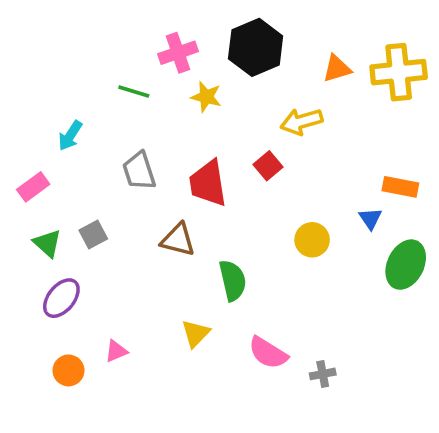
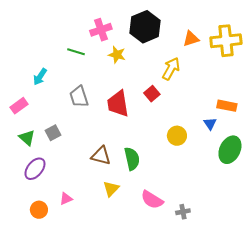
yellow arrow: (302, 122) -> (171, 69), turned 135
brown triangle: (178, 240) -> (101, 156), moved

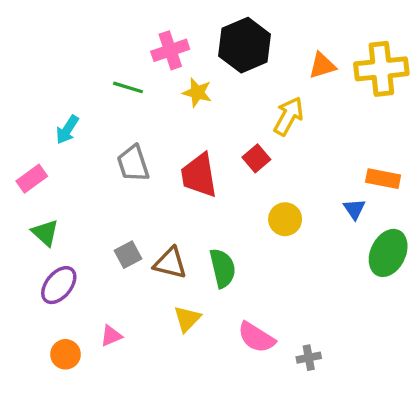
gray square: (53, 133) -> (128, 255), moved
yellow circle: (177, 136) -> (285, 219), moved

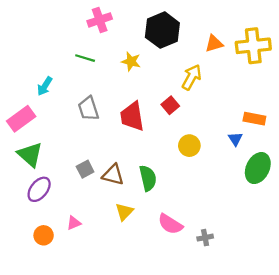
pink cross: (170, 50) -> (100, 20), moved
pink rectangle: (32, 179) -> (21, 119), size x1.4
green triangle: (45, 233) -> (30, 155), size x1.4

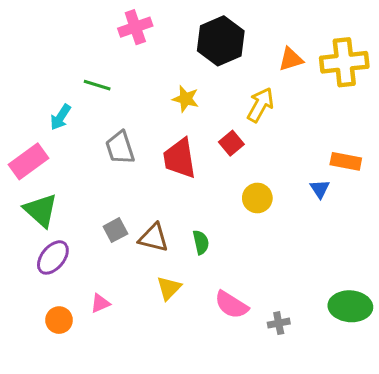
green line: (85, 58) -> (97, 85), moved
yellow star: (131, 61) -> (186, 99), moved
green ellipse: (258, 168) -> (350, 306), moved, turned 68
green semicircle: (148, 178) -> (201, 242), size x0.7

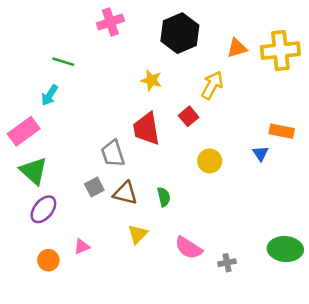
green line: (97, 85) -> (63, 62), moved
gray trapezoid: (120, 148) -> (113, 154), moved

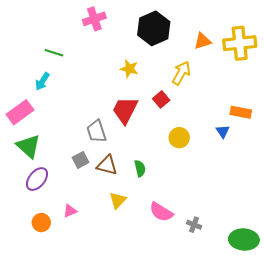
red trapezoid: (146, 129) -> (125, 110), turned 36
green ellipse: (285, 249) -> (244, 240), moved
gray cross: (227, 263) -> (194, 225), turned 32

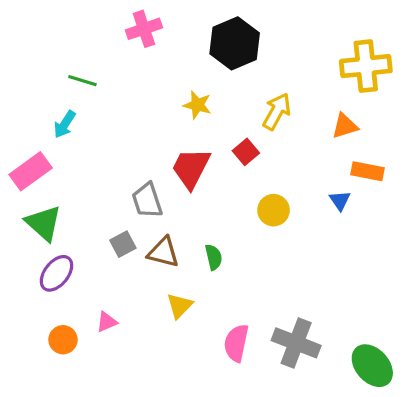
orange triangle: (203, 41) -> (345, 126), moved
pink semicircle: (161, 212) -> (236, 343), moved, turned 70
gray cross: (194, 225) -> (296, 343), size x2.0
green ellipse: (244, 240) -> (372, 366), turned 44

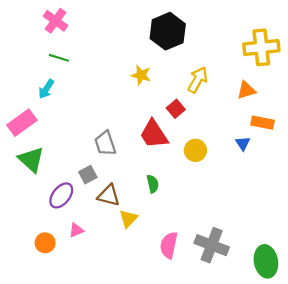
pink cross: (144, 29) -> (55, 21), moved, turned -35
red trapezoid: (191, 168) -> (154, 134), moved, turned -60
brown triangle: (163, 252) -> (109, 195), moved
purple ellipse: (57, 273) -> (61, 195), moved
green ellipse: (372, 366) -> (266, 261), turned 32

